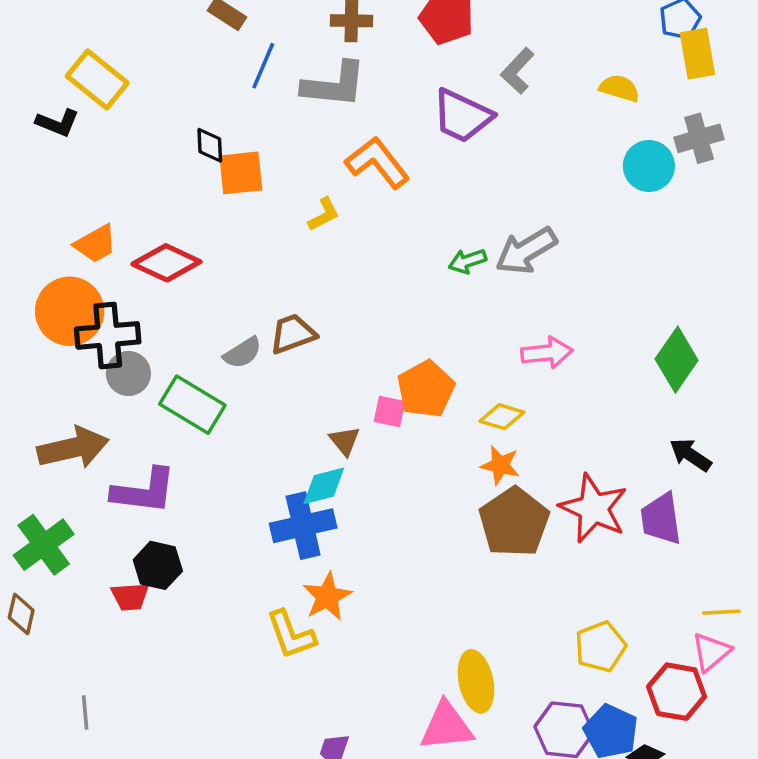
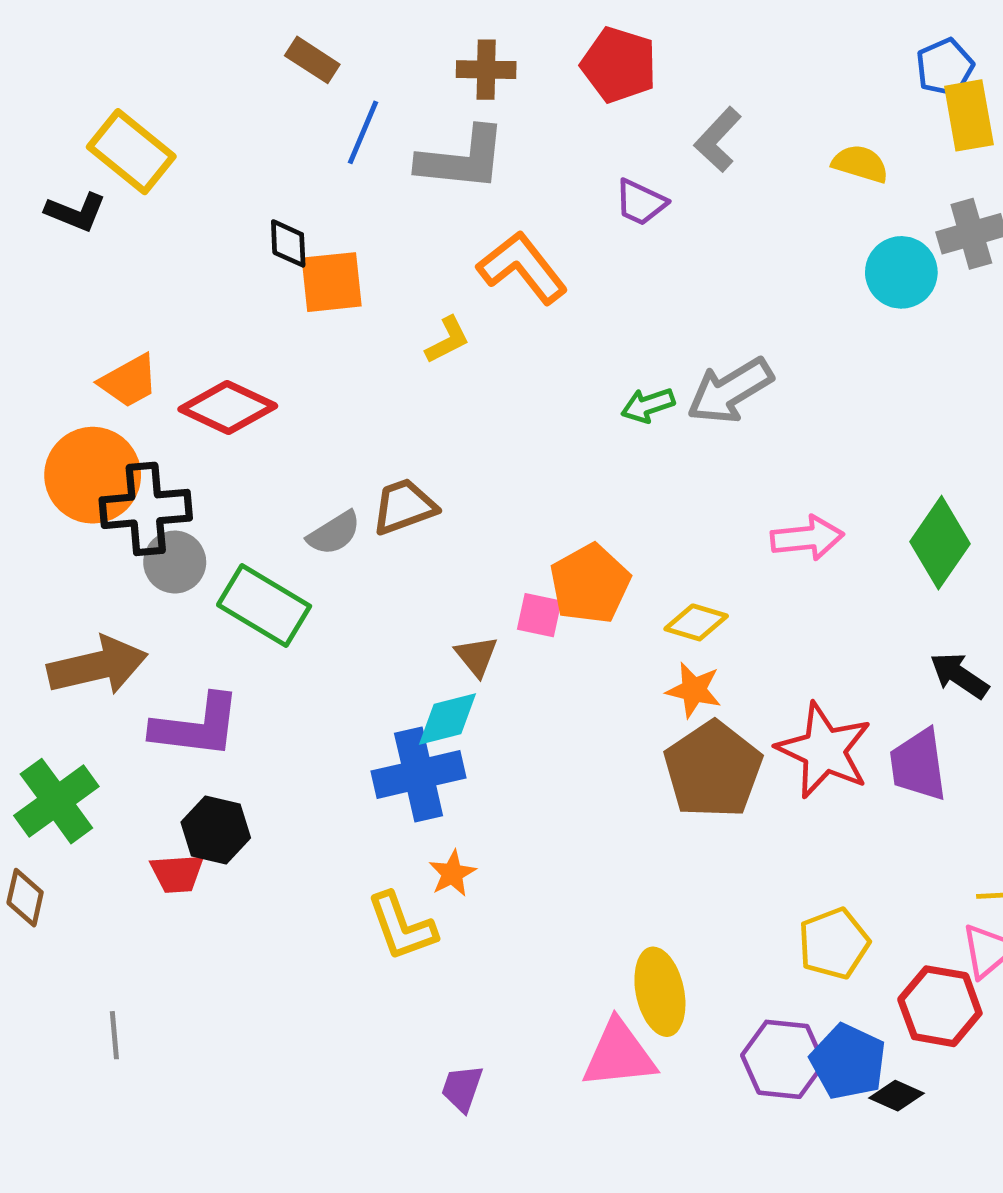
purple trapezoid: (462, 116) -> (641, 202), size x0.6
pink arrow: (547, 353) -> (807, 538), moved
orange star: (327, 597) -> (452, 873), size x0.7

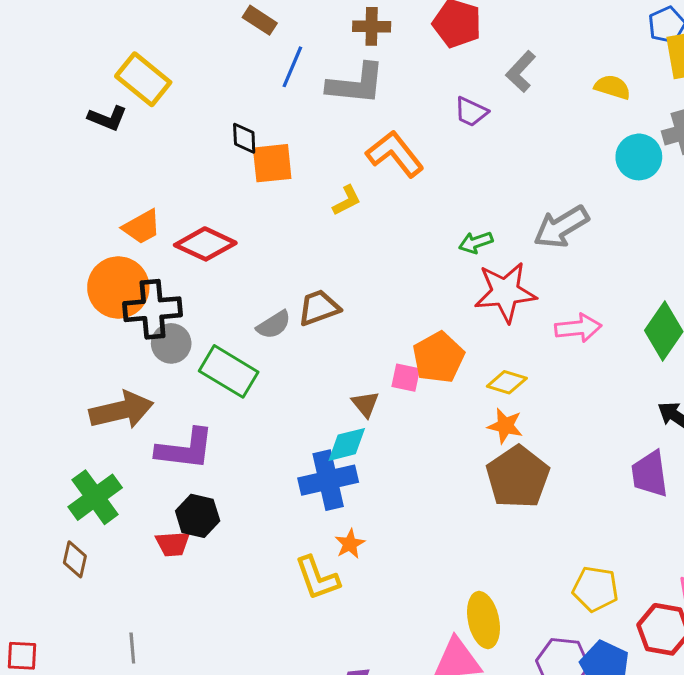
gray arrow: (730, 391) -> (561, 227), moved
red star: (824, 750) -> (505, 292), moved, turned -30
yellow pentagon: (834, 943) -> (595, 589), turned 30

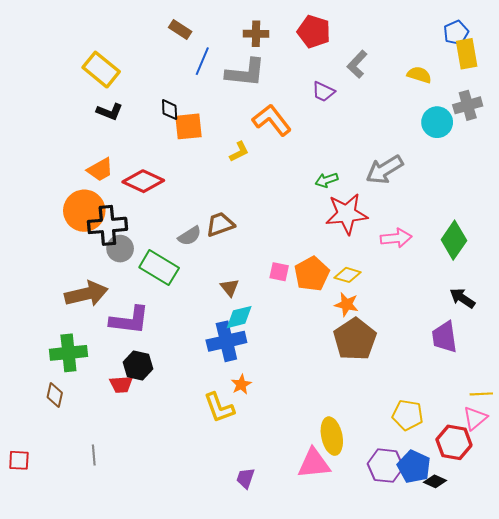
black L-shape: (107, 118) -> (110, 112), moved
orange pentagon: (438, 357) -> (312, 274), moved
brown triangle: (365, 404) -> (230, 288), moved
green cross: (95, 497) -> (68, 353), turned 30

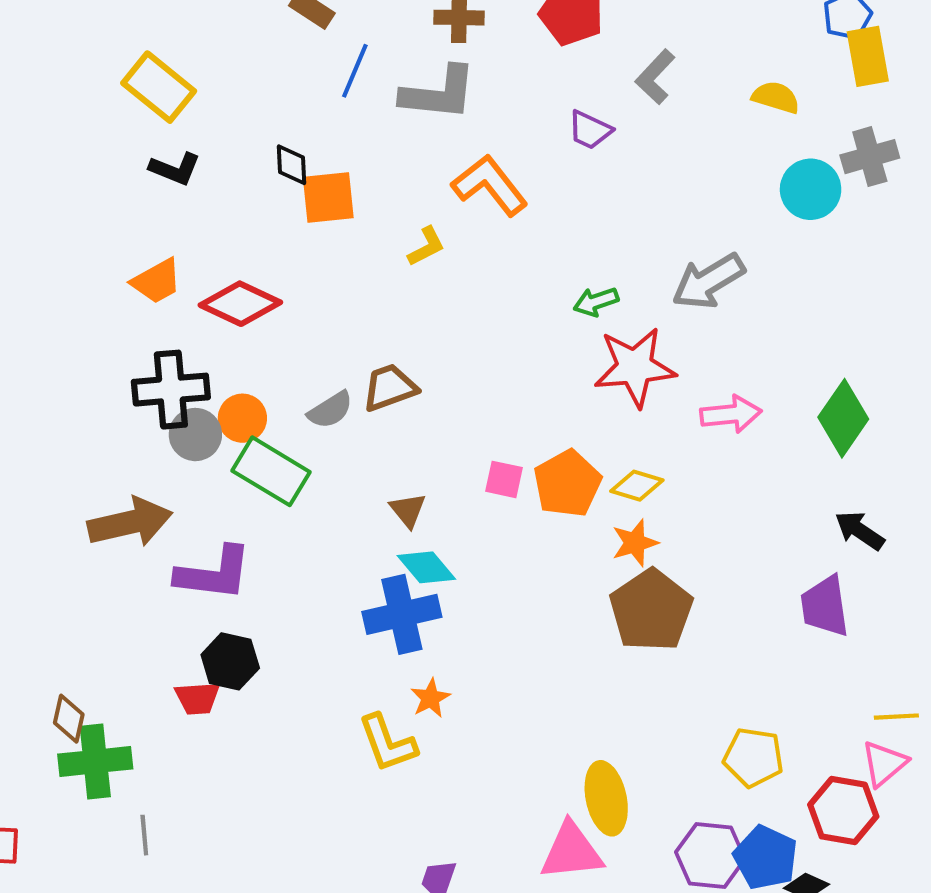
orange circle: (84, 211) -> (242, 418), moved, size x0.6
orange star: (347, 304) -> (635, 543), turned -30
cyan diamond: (239, 317) -> (426, 567), turned 64
green cross: (68, 353) -> (95, 761), moved

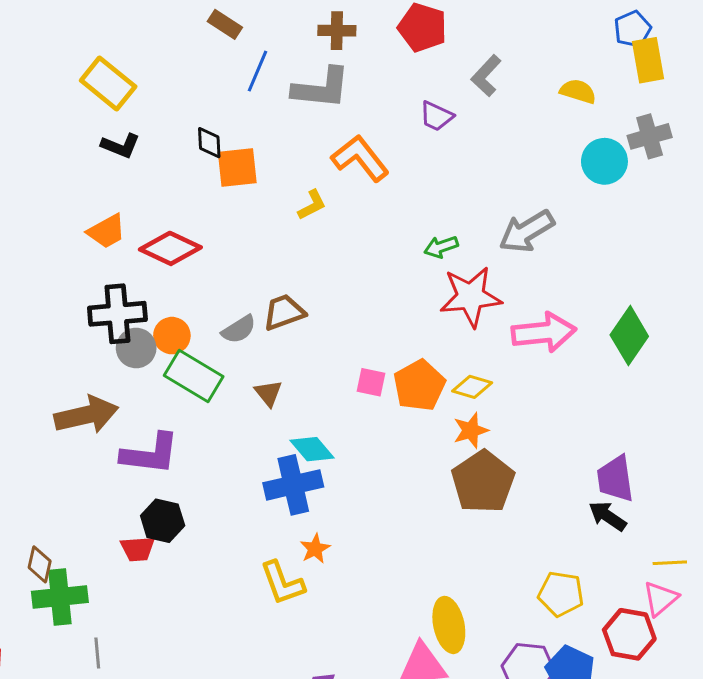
pink arrow: (731, 414) -> (544, 332), size x1.4
brown triangle: (408, 510) -> (268, 393), moved
black arrow: (860, 531) -> (608, 516), moved

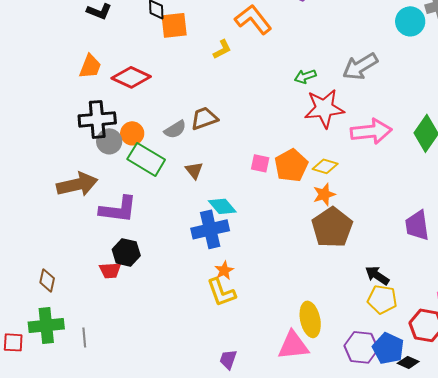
orange trapezoid: (107, 231) -> (90, 66), turned -40
black arrow: (608, 516) -> (377, 275), moved
yellow L-shape: (282, 583) -> (221, 292), moved
green cross: (60, 597) -> (46, 325), moved

